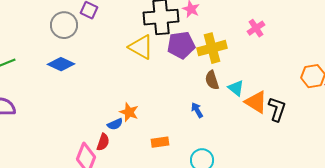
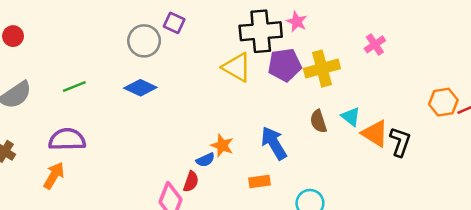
brown semicircle: (212, 80) -> (318, 121), moved
blue arrow: (197, 110) -> (274, 143), moved, size x1.8

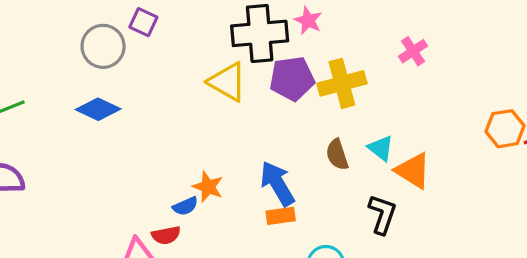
black L-shape: (400, 142) -> (382, 214), moved
red semicircle: (191, 182) -> (166, 235), turned 60
orange rectangle: (259, 182) -> (281, 216), moved

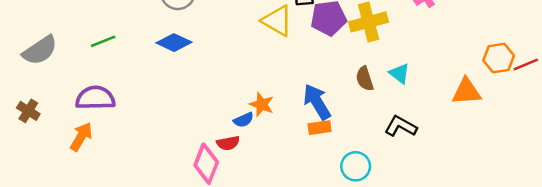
orange triangle: (413, 171) -> (466, 92), moved, turned -36
black L-shape: (382, 214) -> (401, 126), turned -80

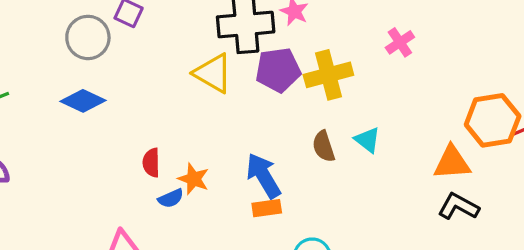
orange hexagon: (499, 58) -> (493, 120), size x1.4
black L-shape: (401, 126) -> (458, 207), moved
red semicircle: (228, 143) -> (151, 163), moved, turned 100

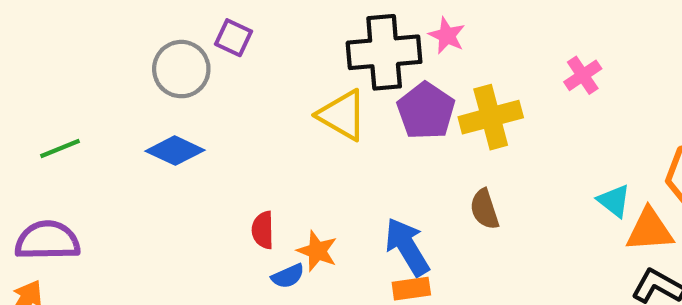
purple pentagon: (278, 70) -> (426, 111), turned -30
cyan triangle: (367, 140) -> (614, 201), moved

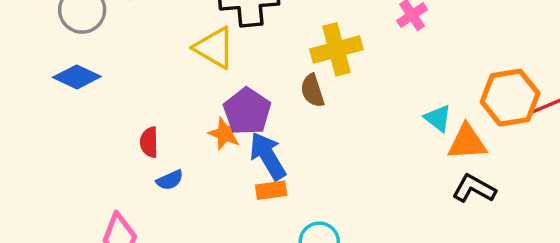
purple pentagon: (426, 111) -> (247, 111), moved
brown semicircle: (484, 209) -> (312, 91), moved
orange star: (317, 251) -> (225, 134), moved

